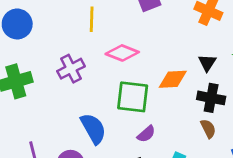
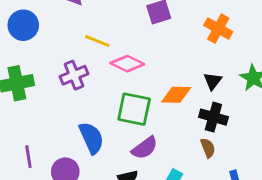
yellow line: (92, 19) -> (97, 41), moved, turned -75
purple semicircle: (146, 134) -> (145, 148), size x1.4

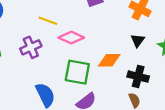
black triangle: (213, 81) -> (138, 40), moved

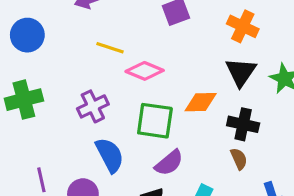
black triangle: (138, 40) -> (241, 72), size x1.5
purple cross: (31, 47) -> (93, 106), moved

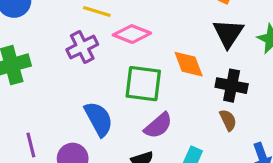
orange diamond: (201, 102) -> (189, 64), turned 72
purple cross: (93, 106) -> (82, 47), moved

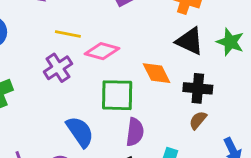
black triangle: (228, 33) -> (190, 41), turned -32
brown semicircle: (228, 120) -> (198, 120), turned -108
purple semicircle: (158, 126) -> (135, 132), turned -36

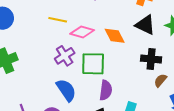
purple cross: (58, 68) -> (65, 56), moved
orange diamond: (157, 73) -> (115, 36), moved
brown semicircle: (198, 120) -> (160, 80), moved

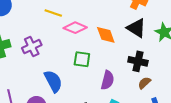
purple cross: (65, 56) -> (32, 47), moved
green square: (93, 64) -> (82, 59), size x0.7
purple semicircle: (106, 90) -> (107, 80), moved

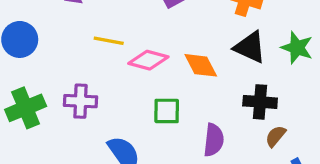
purple cross: (32, 47) -> (80, 101), turned 36

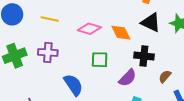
yellow line: (109, 41) -> (50, 19), moved
black cross: (260, 102) -> (144, 56), moved
purple semicircle: (214, 140) -> (128, 78), turned 36

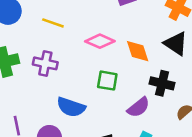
blue semicircle: (73, 85) -> (71, 107), turned 135

